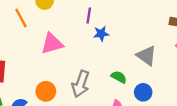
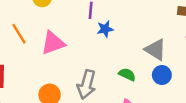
orange line: (21, 18) -> (19, 34), moved
blue circle: (143, 92) -> (162, 75), moved

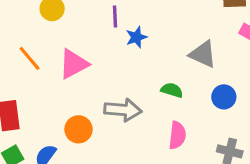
blue circle: (162, 75) -> (224, 97), moved
gray arrow: (87, 84) -> (123, 110), turned -92

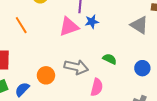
gray triangle: (203, 54) -> (139, 25), moved
pink triangle: (74, 64) -> (69, 27), moved
pink semicircle: (177, 135) -> (97, 87), moved

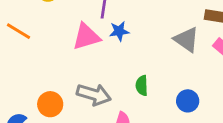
orange line: (21, 25) -> (19, 31), turned -30
green semicircle: (110, 59) -> (142, 86), turned -120

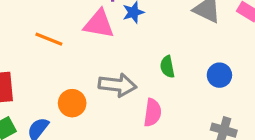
orange line: (19, 31) -> (49, 39), moved
pink triangle: (86, 37) -> (99, 24), turned 36

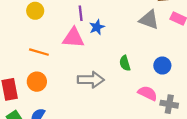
orange circle: (72, 103) -> (37, 82), moved
pink semicircle: (153, 113) -> (148, 93), moved, turned -66

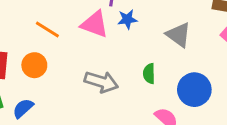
gray triangle: (149, 20) -> (179, 35), moved
blue circle: (162, 66) -> (194, 90), size x1.5

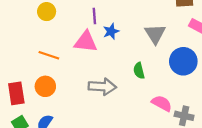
gray triangle: (179, 35) -> (155, 34), turned 35
blue circle: (194, 90) -> (183, 61), moved

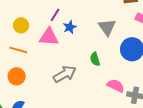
yellow circle: (47, 12) -> (21, 25), moved
purple line: (94, 16) -> (55, 15), turned 40
gray arrow: (102, 87) -> (65, 74), turned -30

